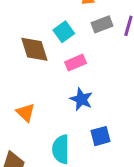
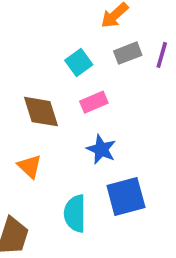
brown diamond: (34, 49) -> (41, 112), moved
blue square: (101, 136) -> (126, 197), size x1.5

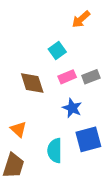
gray rectangle: (128, 53) -> (91, 77), moved
orange triangle: (30, 166) -> (18, 129), moved

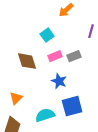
orange triangle: (18, 129) -> (16, 98), turned 32
cyan semicircle: (55, 151) -> (45, 115), turned 72

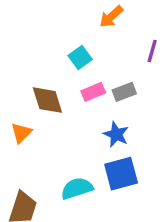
blue star: (59, 81) -> (116, 134), moved
orange triangle: (16, 98) -> (21, 133), moved

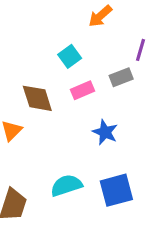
gray rectangle: (124, 92) -> (121, 77), moved
blue square: (121, 174) -> (116, 190), moved

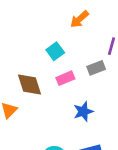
blue star: (105, 132) -> (83, 111), turned 30

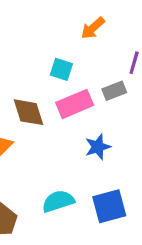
cyan square: (55, 51) -> (61, 69), turned -36
pink rectangle: (65, 78) -> (75, 104), size x1.5

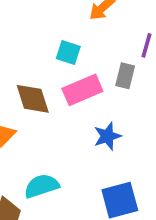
gray rectangle: (114, 91) -> (125, 76), turned -55
cyan semicircle: (58, 201) -> (42, 186), moved

